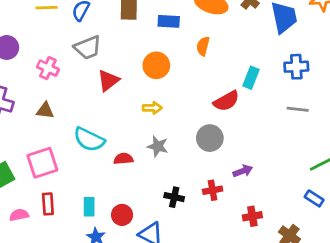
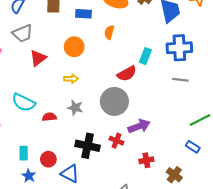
blue cross: (296, 67) -> (179, 48), size x1.4
gray circle: (210, 138) -> (114, 101), size x1.4
purple arrow: (243, 171) -> (139, 126), size x1.5
red cross: (213, 190) -> (116, 141), turned 32
black cross: (174, 197) -> (88, 146), size x1.6

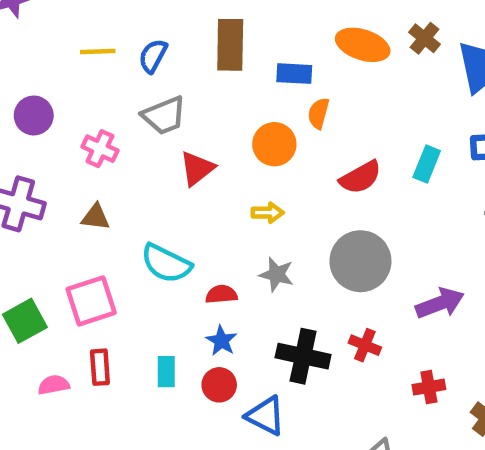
orange semicircle: (109, 32) -> (319, 113), moved
red semicircle: (127, 74) -> (360, 177), moved
purple arrow: (139, 126) -> (440, 303), moved
blue star: (29, 176) -> (221, 341), moved

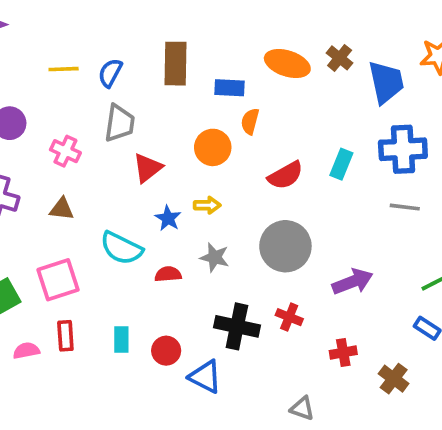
gray trapezoid: (164, 115) -> (120, 123), turned -60
blue star: (221, 341) -> (168, 218), moved

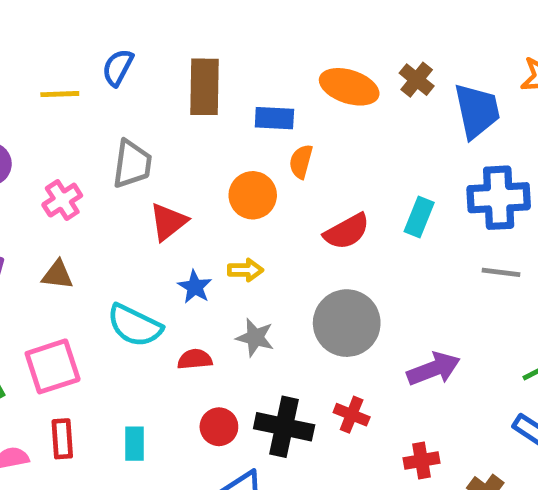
blue semicircle: (110, 73) -> (118, 68), moved
pink cross: (65, 151) -> (62, 200), turned 32
red circle: (166, 351) -> (219, 427), moved

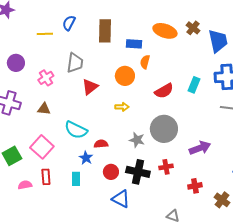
blue star: (195, 287) -> (86, 158), moved
gray star: (255, 338) -> (137, 140), moved
pink square: (53, 366) -> (42, 147), turned -30
red cross: (352, 415) -> (166, 167), turned -32

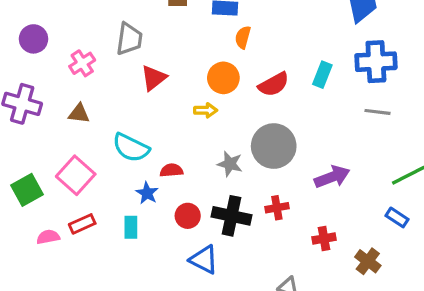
orange circle: (125, 76) -> (223, 78), moved
red rectangle: (46, 177) -> (82, 224), turned 70

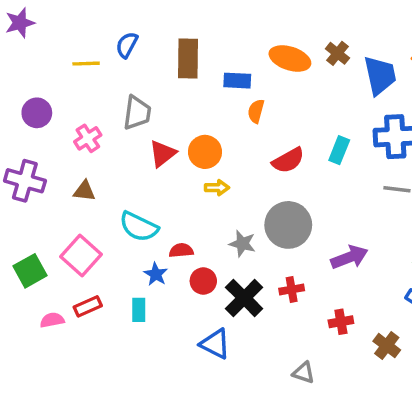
orange circle: (223, 78) -> (205, 152), moved
red circle: (188, 216) -> (203, 281), moved
black cross: (231, 216) -> (244, 298), turned 33

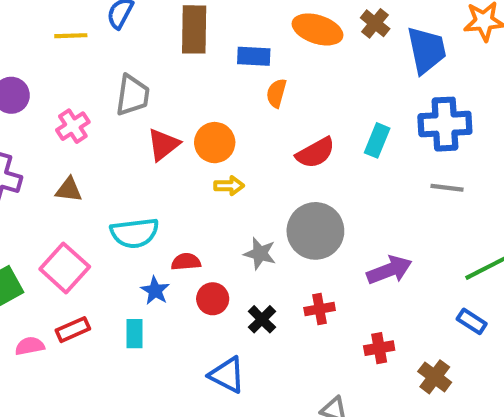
cyan semicircle: (139, 227) -> (135, 233), turned -33
black cross: (244, 298) -> (262, 319), size x0.6

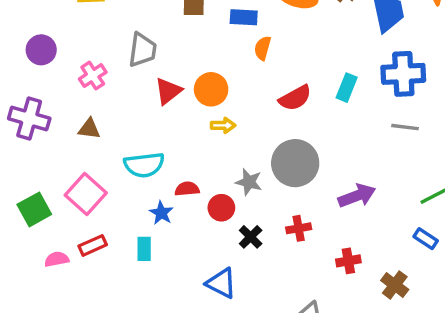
red circle: (213, 299) -> (221, 208), moved

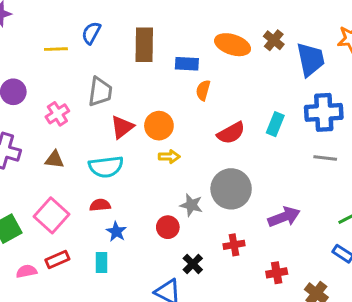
cyan semicircle: (144, 165) -> (106, 167), moved
red semicircle: (187, 189) -> (100, 205), moved
black cross: (251, 237) -> (193, 264), moved

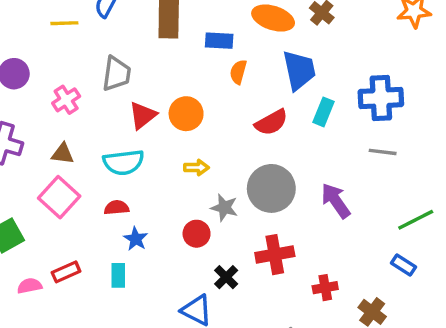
blue trapezoid: (311, 59) -> (299, 70), moved
yellow arrow: (169, 157) -> (197, 168), moved
pink square: (52, 215) -> (59, 197), moved
purple arrow: (284, 217) -> (336, 201), moved, turned -104
red cross: (234, 245) -> (275, 255), size x1.5

